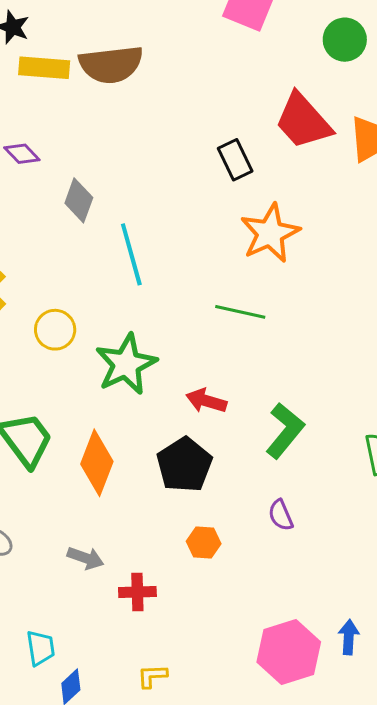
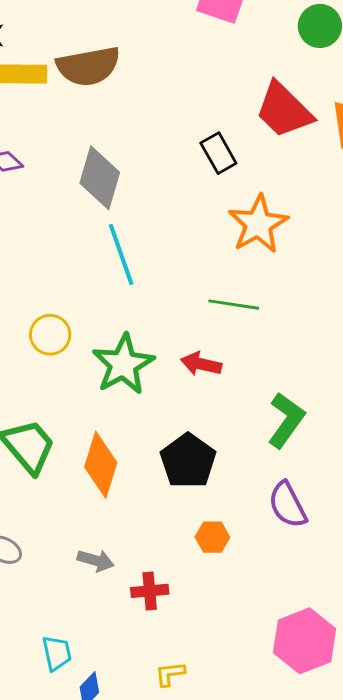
gray diamond: (79, 200) -> (100, 178), moved, size x1.4
red arrow: (206, 401) -> (201, 364), moved
purple semicircle: (281, 515) -> (288, 505), size x1.5

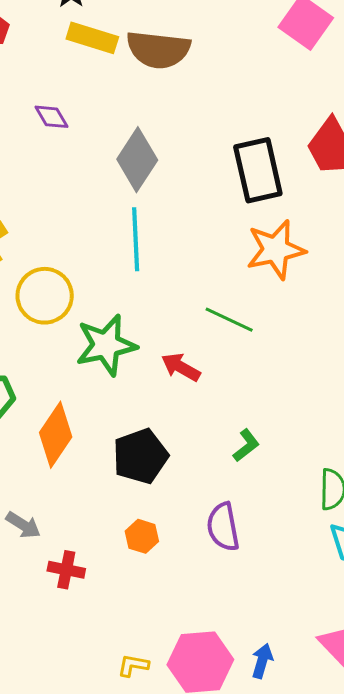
black rectangle: (218, 153) -> (258, 170), size x1.6
yellow circle: (50, 335) -> (45, 296), size x1.4
green L-shape: (286, 420) -> (246, 445), size x0.6
yellow L-shape: (170, 674) -> (133, 665), moved

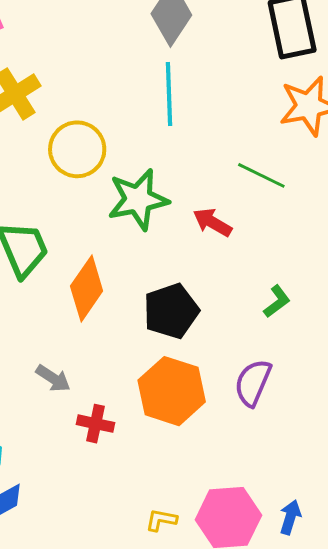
purple semicircle: (223, 527) -> (253, 383), turned 33
orange hexagon: (142, 536) -> (172, 391), size x2.0

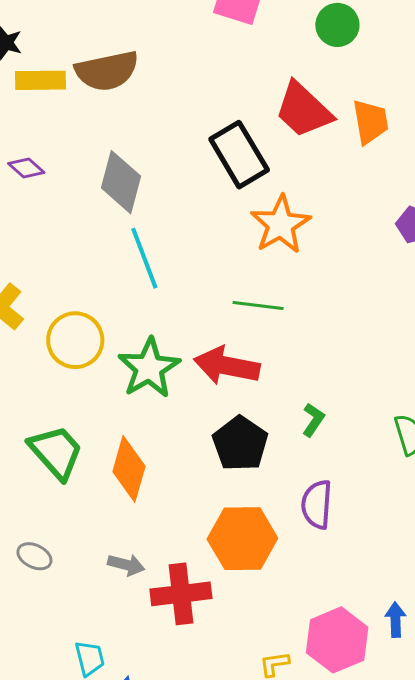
red arrow: (212, 222) -> (227, 366), size x1.6
black pentagon: (171, 311) -> (240, 444), moved
red cross: (96, 424) -> (181, 594), size x1.6

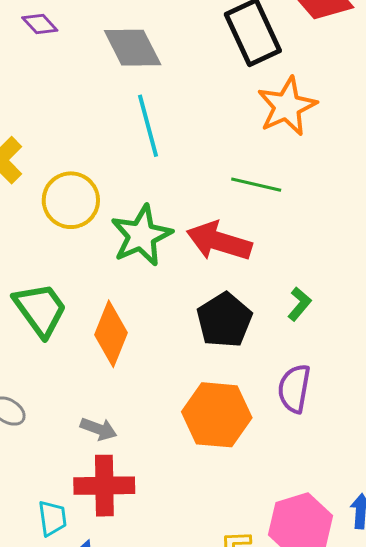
gray diamond: (121, 182) -> (133, 48), turned -48
red cross: (181, 594) -> (104, 486), moved

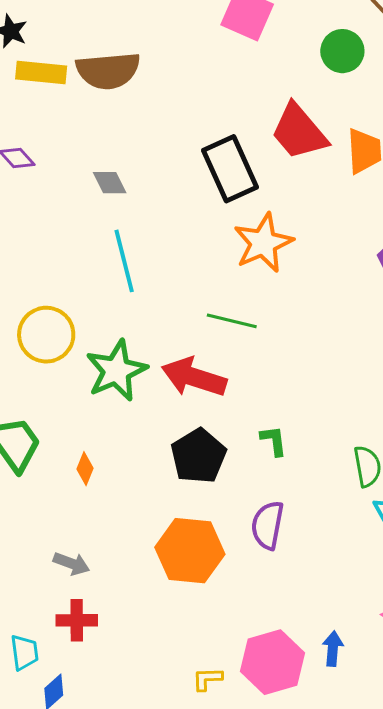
gray diamond: (133, 48) -> (110, 183), size x0.6
green L-shape: (299, 304) -> (274, 441), turned -48
orange diamond: (111, 334) -> (85, 469), size x0.5
red cross: (104, 486) -> (77, 620), size x0.7

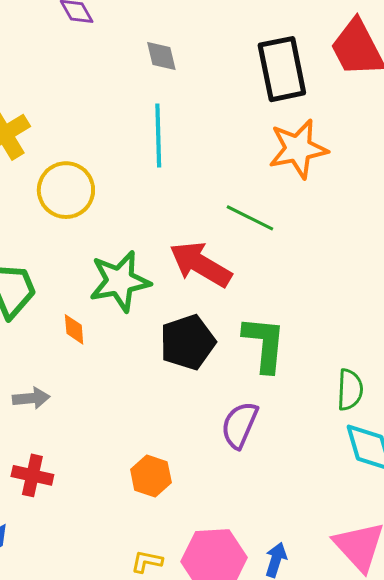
green star: (116, 371) -> (120, 281), moved
green L-shape: (274, 441) -> (264, 344), size x1.8
orange diamond: (85, 469) -> (74, 329), turned -40
orange hexagon: (190, 551) -> (151, 476), moved, size x0.6
gray arrow: (71, 564) -> (31, 398), moved, turned -39

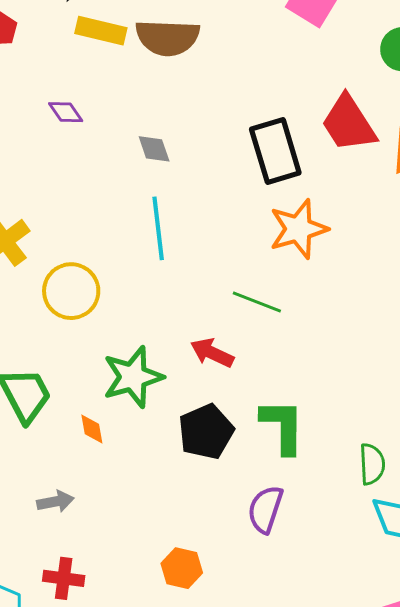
red arrow: (201, 264) -> (212, 353), size x0.7

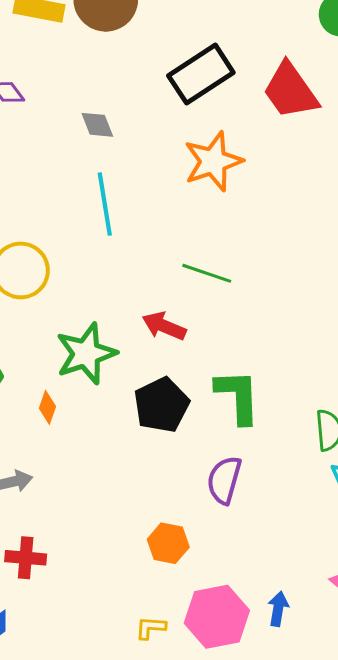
black rectangle: (275, 151) -> (201, 74), moved, turned 76
orange star: (298, 229) -> (213, 161), moved
orange diamond: (92, 429) -> (47, 407), turned 32
orange hexagon: (182, 568) -> (168, 543), moved

